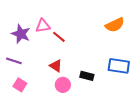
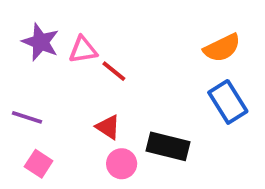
purple star: (21, 34) -> (40, 42), moved
blue rectangle: (119, 66) -> (228, 102), moved, turned 50
black rectangle: (87, 76) -> (168, 146), size x1.5

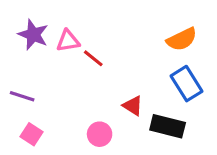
red triangle: (108, 127) -> (133, 106), moved
black rectangle: (168, 146) -> (168, 126), moved

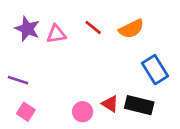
orange semicircle: (182, 39) -> (131, 29), moved
red line: (93, 58) -> (93, 27), moved
red triangle: (133, 106) -> (110, 104), moved

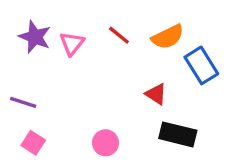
pink triangle: (56, 34) -> (72, 44), turned -42
blue rectangle: (155, 70) -> (201, 65), moved
red triangle: (110, 104) -> (156, 94), moved

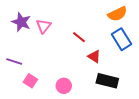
red line: (119, 35) -> (79, 37), moved
orange semicircle: (168, 37) -> (117, 14), moved
pink square: (33, 143) -> (30, 81), moved

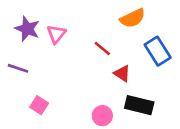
orange semicircle: (117, 14) -> (133, 18), moved
purple line: (14, 61) -> (18, 68), moved
pink circle: (64, 86) -> (102, 116), moved

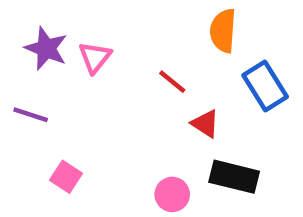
orange semicircle: (133, 18) -> (223, 31), turned 120

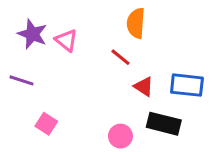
orange semicircle: (223, 31) -> (136, 23), moved
pink triangle: (95, 57) -> (66, 40), turned -30
blue rectangle: (265, 86) -> (187, 85), moved, turned -52

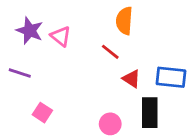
black rectangle: (164, 124) -> (150, 113), turned 76

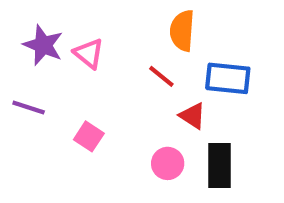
blue rectangle: (171, 77) -> (228, 78), moved
pink square: (42, 113) -> (89, 136), moved
pink circle: (110, 124) -> (168, 163), moved

